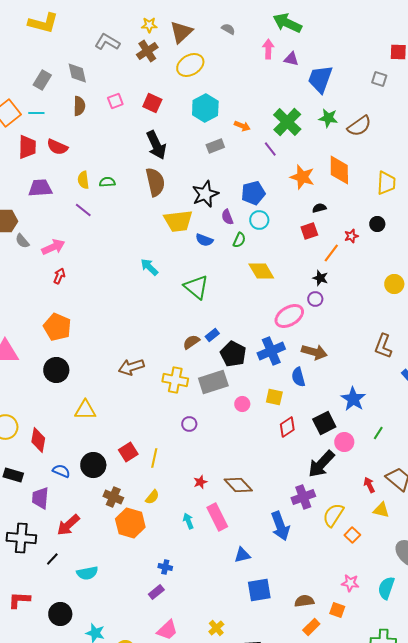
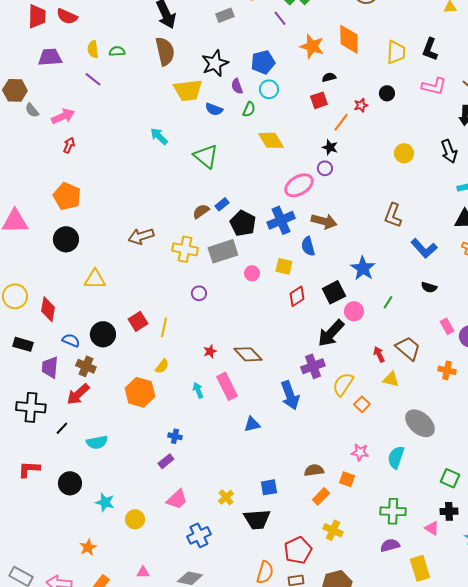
brown cross: (113, 497) -> (86, 366), moved
blue square: (259, 590) -> (269, 487), moved, size x0.7

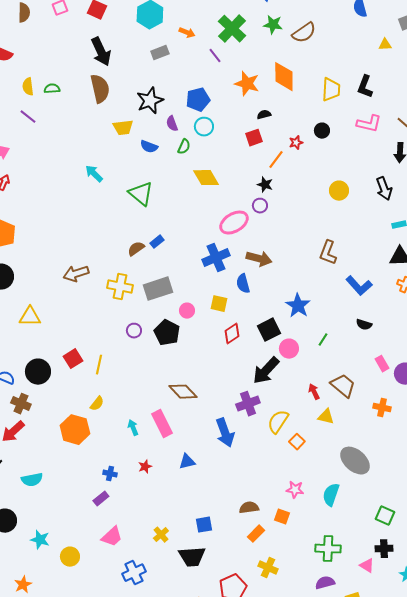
yellow trapezoid: (188, 90) -> (123, 128), size x0.7
black pentagon: (243, 223) -> (167, 333), moved
red star: (210, 351) -> (145, 467), moved

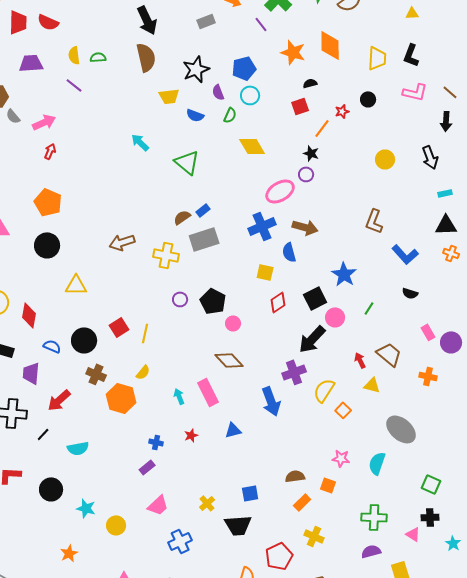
yellow triangle: (385, 45) -> (412, 13), moved
gray rectangle: (158, 289) -> (204, 239), moved
pink circle: (187, 311) -> (233, 323), moved
brown cross: (21, 404) -> (96, 374), moved

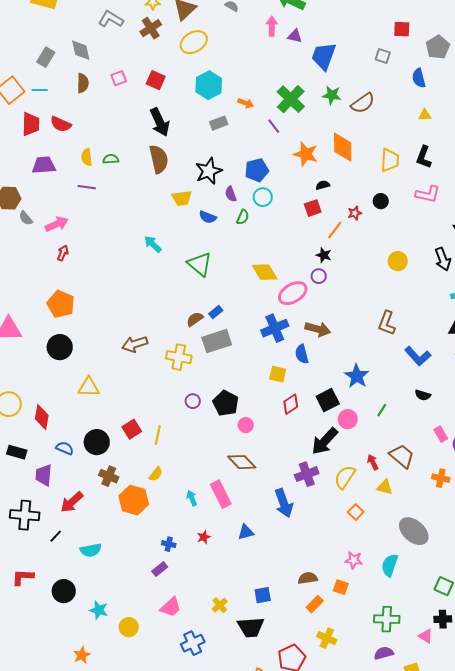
purple line: (74, 85) -> (87, 187), turned -30
yellow diamond: (252, 146) -> (265, 272), moved
yellow semicircle: (324, 390) -> (345, 477), moved

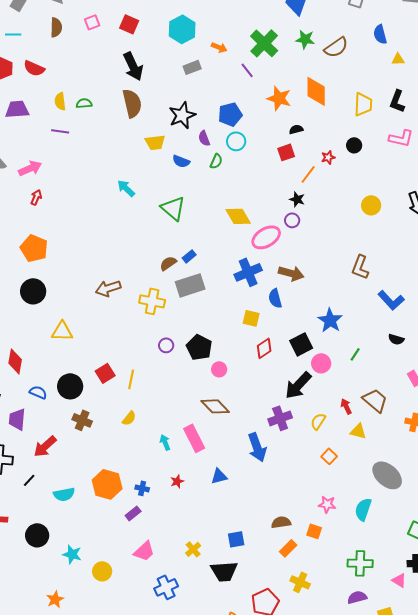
blue semicircle: (419, 78) -> (380, 34), moved
yellow semicircle: (345, 477) -> (318, 421), size x0.7
orange hexagon: (134, 500) -> (107, 484), moved

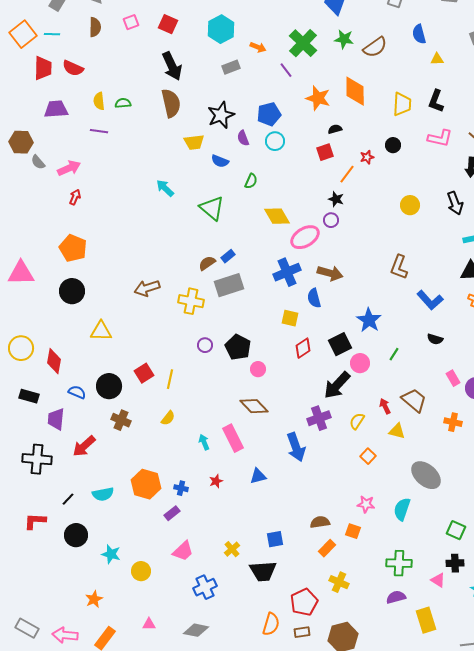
green semicircle: (216, 161) -> (251, 181), moved
black line: (29, 480) -> (68, 499), moved

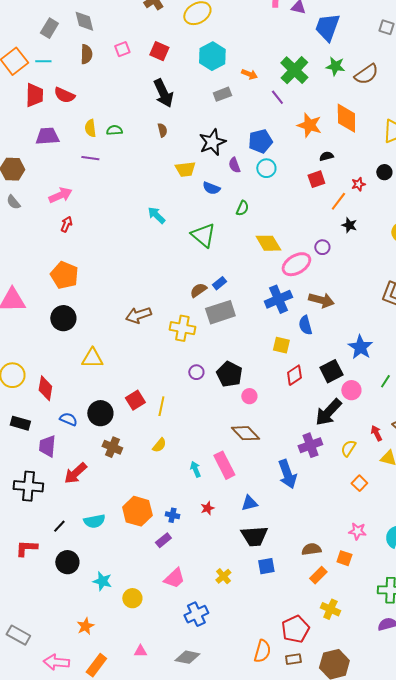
brown semicircle: (171, 103) -> (162, 130), size x0.5
gray semicircle: (38, 162) -> (13, 202), moved
black star: (336, 199) -> (349, 225), moved
black trapezoid: (263, 571) -> (254, 536), moved
gray rectangle: (27, 628) -> (18, 635), moved

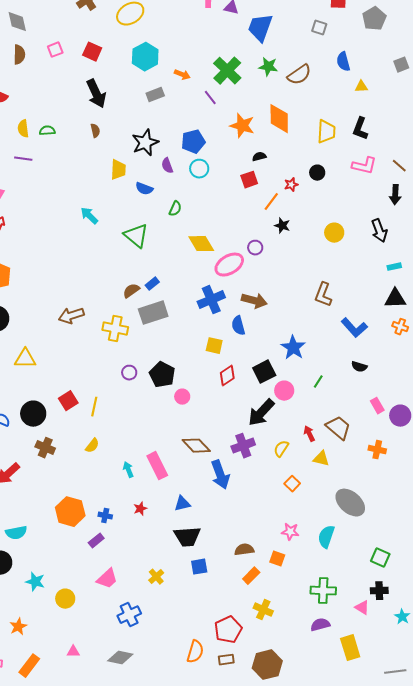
yellow trapezoid: (185, 169) -> (118, 170), turned -80
brown diamond: (245, 433) -> (196, 446), moved
cyan semicircle: (94, 521) -> (16, 533), moved

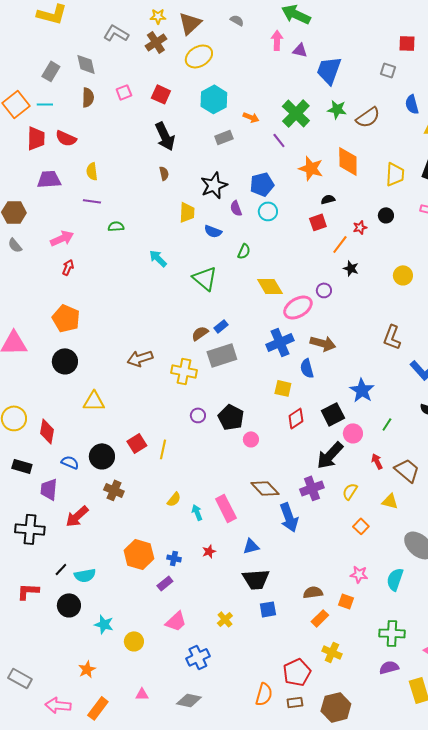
green semicircle: (47, 131) -> (116, 226), moved
red arrow: (309, 434) -> (377, 461), moved
yellow semicircle: (92, 446) -> (174, 499), moved

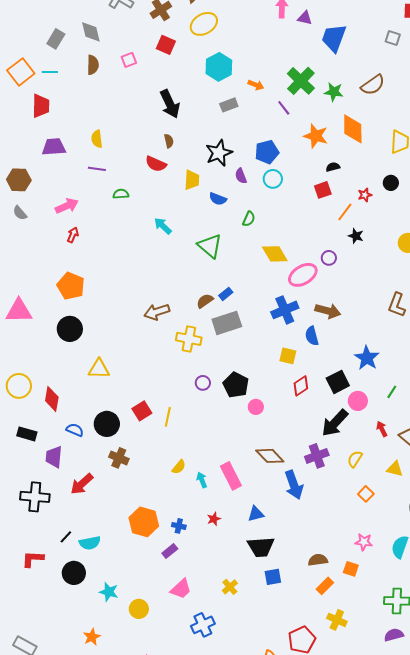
red square: (161, 94) -> (166, 45), moved
green star: (337, 109) -> (334, 92), moved
red semicircle: (66, 138) -> (156, 164), moved
brown arrow: (140, 358) -> (157, 312), moved

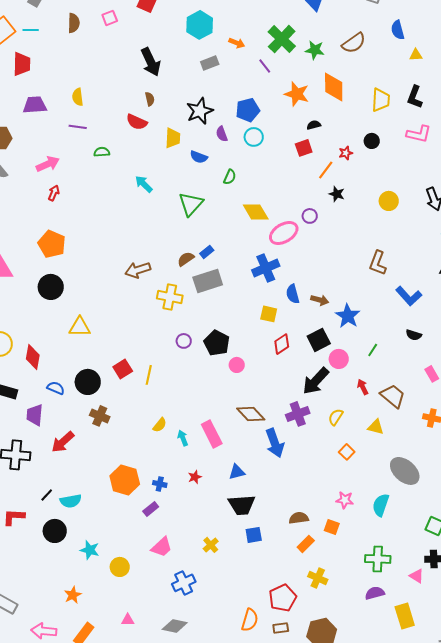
green triangle: (210, 246) -> (191, 204), turned 32
brown arrow: (328, 311) -> (320, 300), moved, size x0.7

